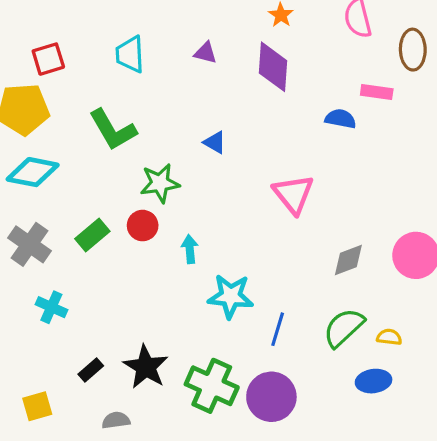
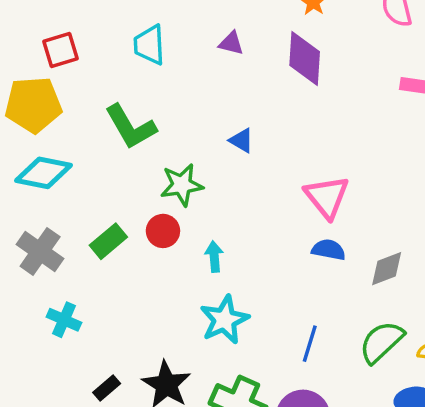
blue semicircle: (341, 119) -> (329, 250), moved
cyan star: (231, 296) -> (224, 320), moved, turned -30

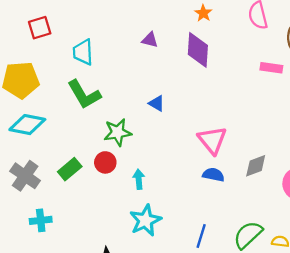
cyan trapezoid: (149, 45) -> (83, 52), moved
red square: (61, 50) -> (40, 28), moved
gray diamond: (387, 269) -> (256, 166), moved
cyan cross: (64, 320) -> (41, 220), turned -30

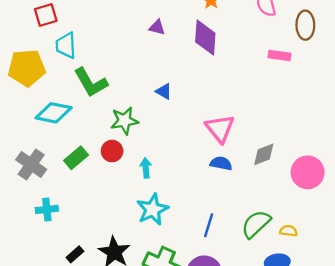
cyan trapezoid: (83, 52) -> (66, 45), moved
cyan diamond: (27, 125) -> (54, 113), moved

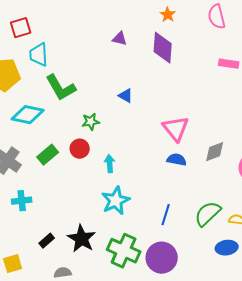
green star: (124, 121) -> (91, 122), size x0.7

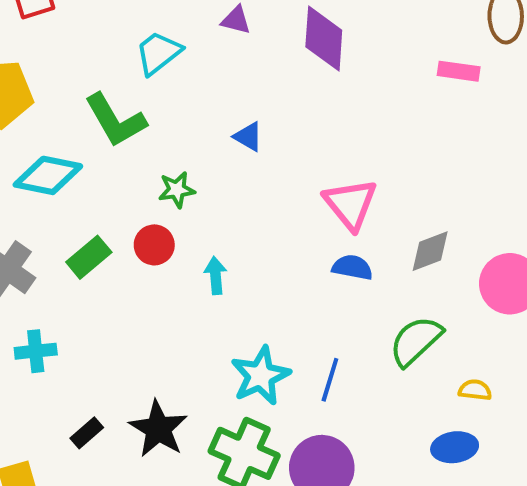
cyan trapezoid: (39, 55) -> (158, 53), moved, turned 55
cyan star: (116, 201) -> (260, 376), moved
green semicircle: (208, 214) -> (416, 341), moved

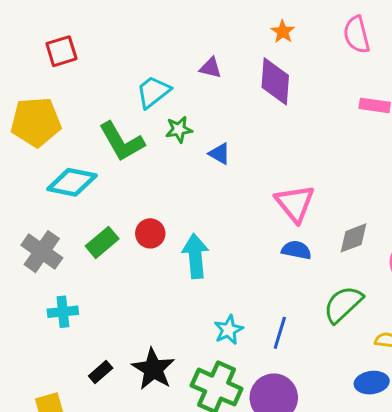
green star: (177, 190) -> (179, 130), moved
cyan arrow: (216, 276) -> (195, 256), size x1.6
cyan star: (260, 376) -> (229, 330), size x0.7

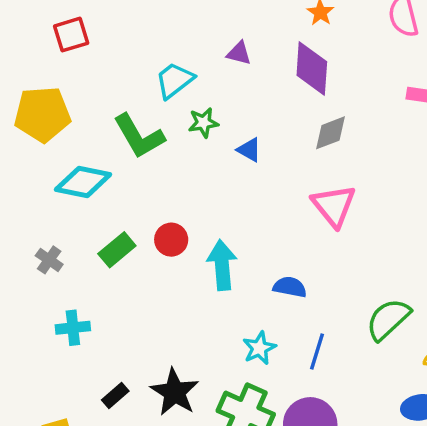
gray diamond: (354, 238) -> (330, 133), moved
blue semicircle: (296, 250) -> (290, 287), moved
gray cross: (42, 252) -> (49, 260), size x0.6

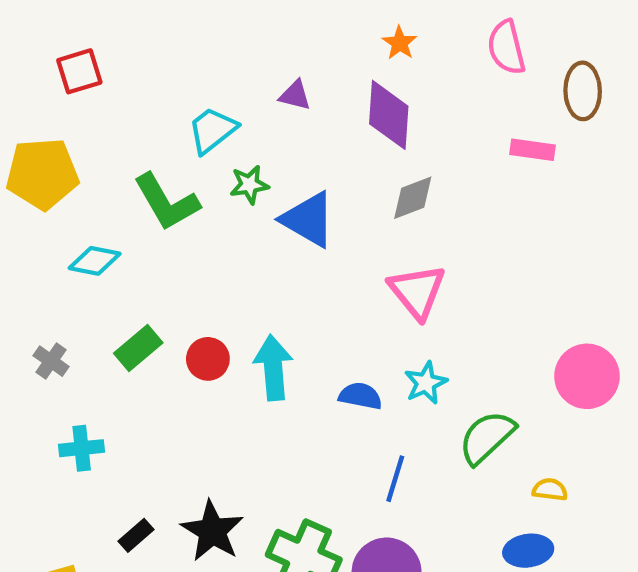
blue triangle: (249, 150) -> (308, 219), size x1.8
cyan diamond: (83, 182) -> (95, 261), size x0.7
red circle: (171, 240) -> (208, 359), moved
cyan star: (259, 348) -> (426, 383), moved

